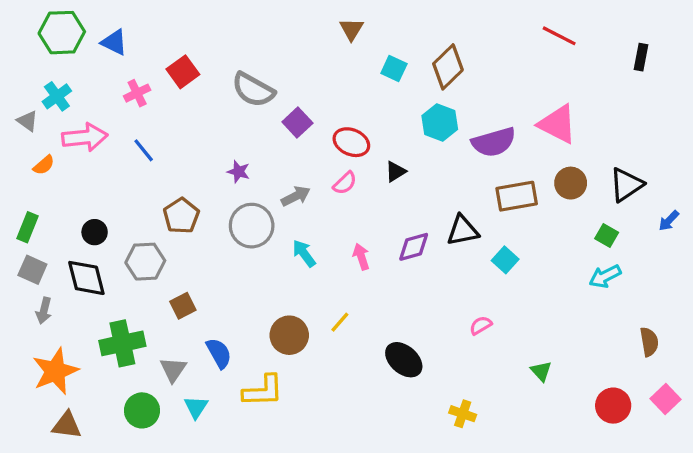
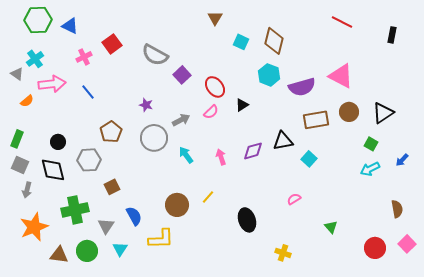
brown diamond: (448, 67) -> (274, 41), turned -32
red ellipse: (351, 142) -> (215, 87), turned 30
blue arrow: (669, 221) -> (402, 160), moved
black ellipse: (404, 360) -> (247, 220), turned 30
brown triangle: (67, 425) -> (59, 255), moved

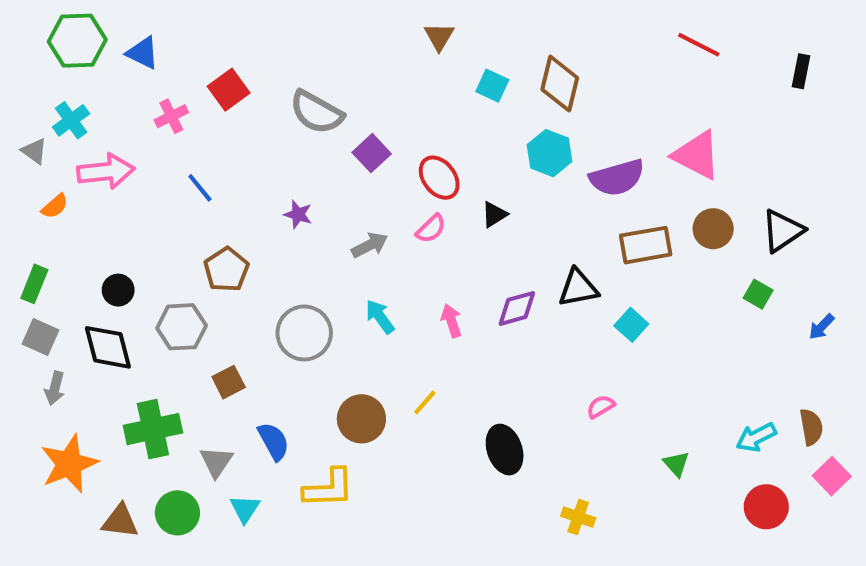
blue line: (88, 92) -> (200, 188), moved
gray circle: (154, 138) -> (304, 333), moved
cyan arrow: (370, 169) -> (756, 437), moved
pink square: (407, 244) -> (832, 476), moved

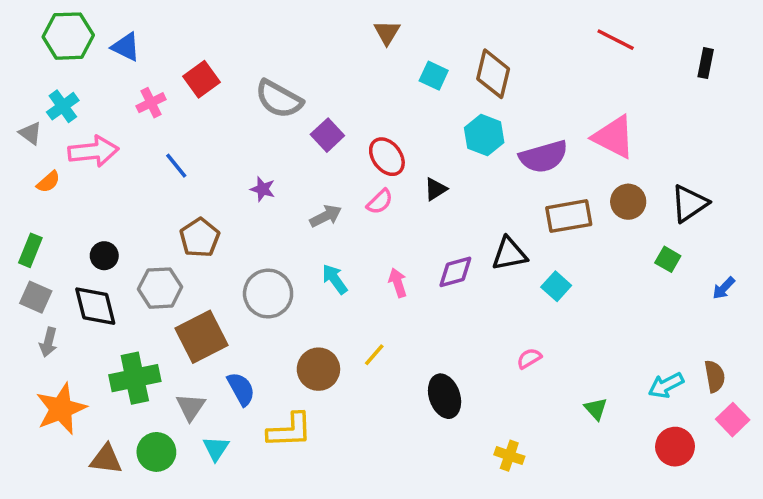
brown square: (229, 382) -> (201, 337), size x1.8

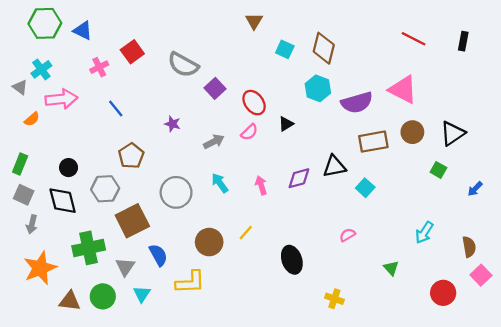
red line: (616, 40) -> (414, 39), moved
cyan arrow: (666, 385) -> (424, 233), moved, turned -30

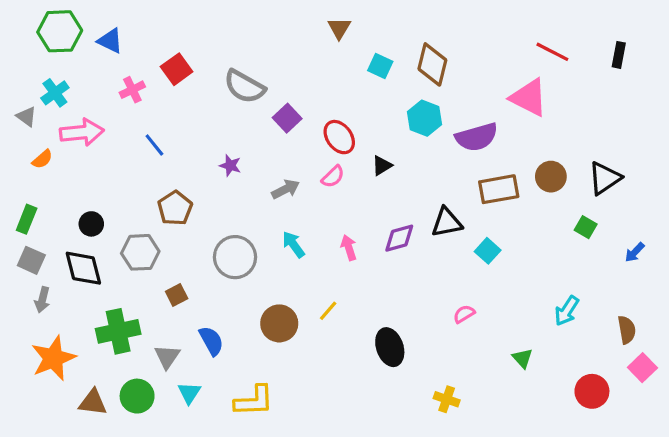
pink triangle: (403, 90) -> (529, 98), moved
brown square: (132, 221) -> (177, 295), size x0.5
yellow L-shape: (190, 282) -> (254, 401), moved

